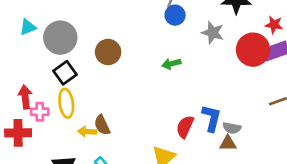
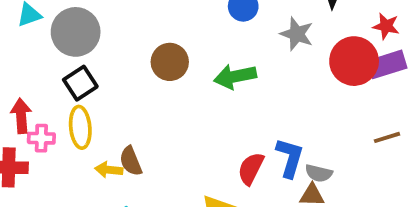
brown circle: (108, 52) -> (170, 62), moved
green arrow: (171, 64) -> (235, 77), size x1.5

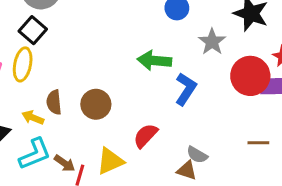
brown circle: (170, 62) -> (96, 104), moved
black square: (80, 83) -> (33, 30), turned -32
blue L-shape: (290, 158) -> (186, 89), moved
yellow arrow: (109, 170) -> (33, 118), moved

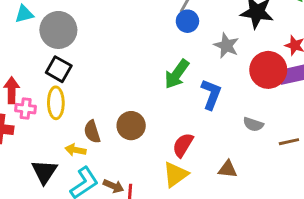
green arrow: (154, 61) -> (177, 74), turned -48
brown line: (258, 143) -> (289, 142), moved
gray semicircle: (197, 155) -> (253, 124), moved
yellow triangle: (110, 161) -> (176, 174), moved

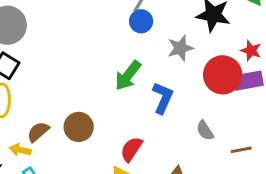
gray star: (226, 46) -> (180, 48), turned 30
gray semicircle: (253, 124) -> (205, 131), turned 36
brown semicircle: (92, 132) -> (38, 132), turned 65

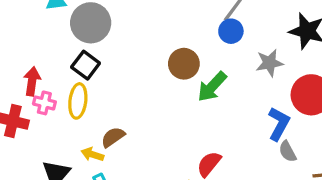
blue L-shape: (163, 98) -> (279, 124), moved
brown circle: (79, 127) -> (184, 64), moved

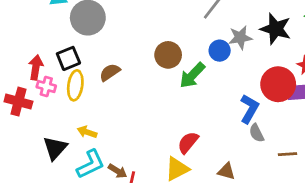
blue circle: (231, 31) -> (220, 51), moved
gray star: (269, 63) -> (240, 38), moved
black square: (86, 65) -> (68, 58), moved, turned 30
brown semicircle: (113, 137) -> (110, 72), moved

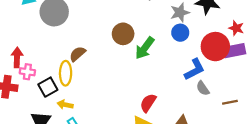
blue circle: (220, 51) -> (180, 33), moved
black square: (68, 58) -> (48, 87), moved
yellow ellipse: (75, 85) -> (66, 73), moved
blue L-shape: (249, 109) -> (194, 69), turned 40

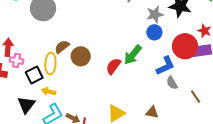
brown circle: (123, 34) -> (81, 56), moved
green arrow: (145, 48) -> (133, 55), moved
brown line: (230, 102) -> (196, 97), turned 64
red semicircle: (148, 103) -> (113, 66), moved

